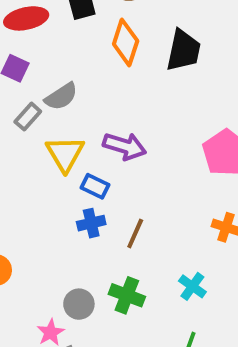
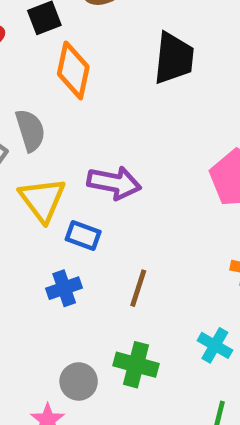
orange diamond: (126, 42) -> (73, 70), moved
gray semicircle: (61, 97) -> (30, 130), turned -68
blue cross: (91, 223) -> (64, 288), moved

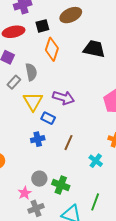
black trapezoid: (174, 58) -> (94, 49), turned -90
cyan cross: (215, 345) -> (96, 161), moved
green cross: (136, 365) -> (61, 185), moved

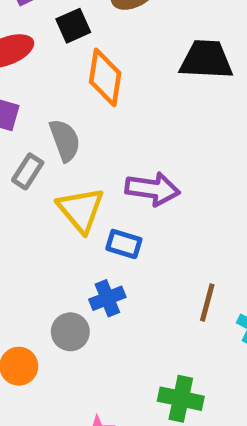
brown line: (69, 143) -> (207, 303), moved
gray circle: (39, 179) -> (70, 332), moved

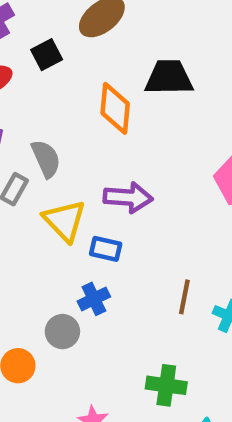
orange diamond: (105, 77) -> (115, 108), moved

